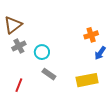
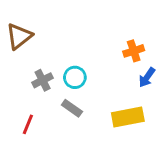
gray cross: (19, 46) -> (43, 80), moved
cyan circle: (42, 52) -> (75, 77), moved

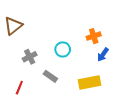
cyan circle: (75, 77) -> (63, 49), moved

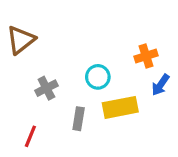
gray rectangle: (50, 76) -> (79, 119), turned 64
yellow rectangle: (90, 83) -> (120, 107), moved

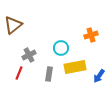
blue arrow: (160, 85) -> (99, 76), moved
red line: (30, 136) -> (19, 73), moved

